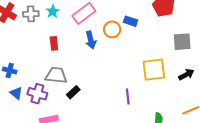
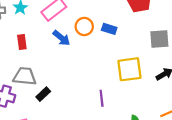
blue rectangle: (131, 21) -> (109, 29), moved
blue arrow: (91, 40) -> (61, 38), turned -36

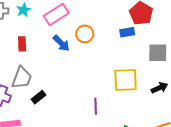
blue rectangle: (109, 29) -> (127, 32), moved, turned -32
gray trapezoid: (25, 76) -> (22, 78), turned 100

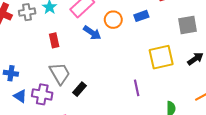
blue rectangle: (127, 32) -> (141, 16), moved
gray trapezoid: (22, 78) -> (60, 73), turned -40

